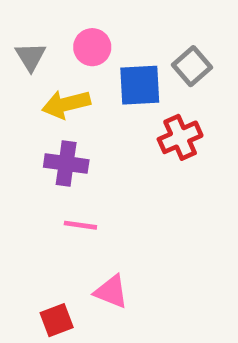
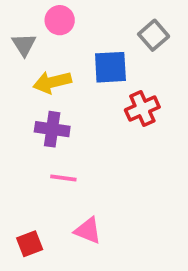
pink circle: (92, 47) -> (60, 20), moved
gray square: (192, 66) -> (154, 35), moved
red square: (57, 320) -> (30, 244), moved

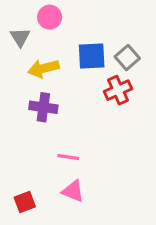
gray square: (154, 35) -> (127, 58), moved
pink line: (63, 178) -> (68, 157), moved

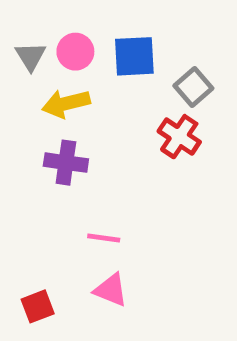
pink circle: (50, 17) -> (75, 52), moved
blue square: (92, 56) -> (134, 56), moved
red cross: (118, 90) -> (179, 137), turned -32

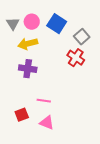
blue square: (134, 56) -> (57, 24), turned 36
red square: (38, 306) -> (22, 115), moved

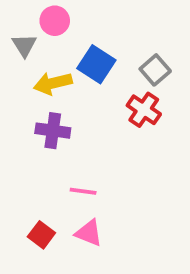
pink circle: (32, 22) -> (55, 21), moved
blue square: (57, 24) -> (96, 64), moved
red square: (22, 115) -> (41, 235), moved, turned -32

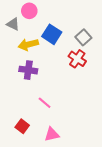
gray triangle: (24, 45) -> (13, 24), turned -32
pink line: (83, 191) -> (45, 103), turned 32
pink triangle: (89, 233) -> (52, 134), moved, turned -35

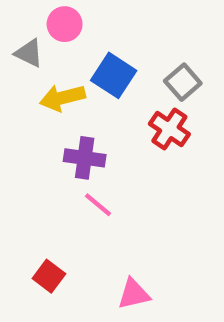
purple cross: (28, 70) -> (85, 158), moved
pink line: (45, 103) -> (98, 205), moved
pink triangle: (52, 134) -> (134, 294), moved

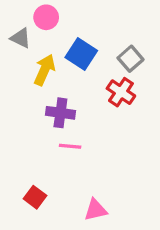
yellow arrow: (62, 98) -> (45, 70), turned 128
pink line: (98, 205) -> (70, 146), turned -35

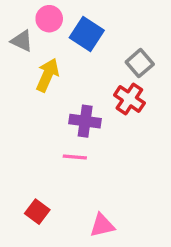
blue square: (81, 54) -> (87, 34), moved
purple cross: (60, 113) -> (85, 121), moved

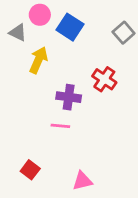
gray square: (140, 63) -> (124, 33), moved

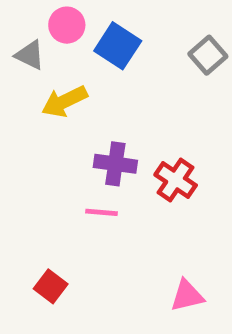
yellow arrow: (38, 60) -> (64, 101), turned -140
red cross: (104, 79) -> (176, 180), moved
pink triangle: (82, 181) -> (187, 296), moved

